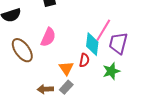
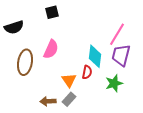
pink line: (103, 30) -> (117, 34), moved
brown ellipse: (22, 50) -> (25, 62), turned 45

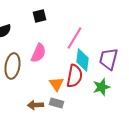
pink line: (117, 34) -> (74, 38), moved
red semicircle: (87, 72) -> (74, 76), size x1.6
gray rectangle: (69, 99) -> (56, 103), turned 64

